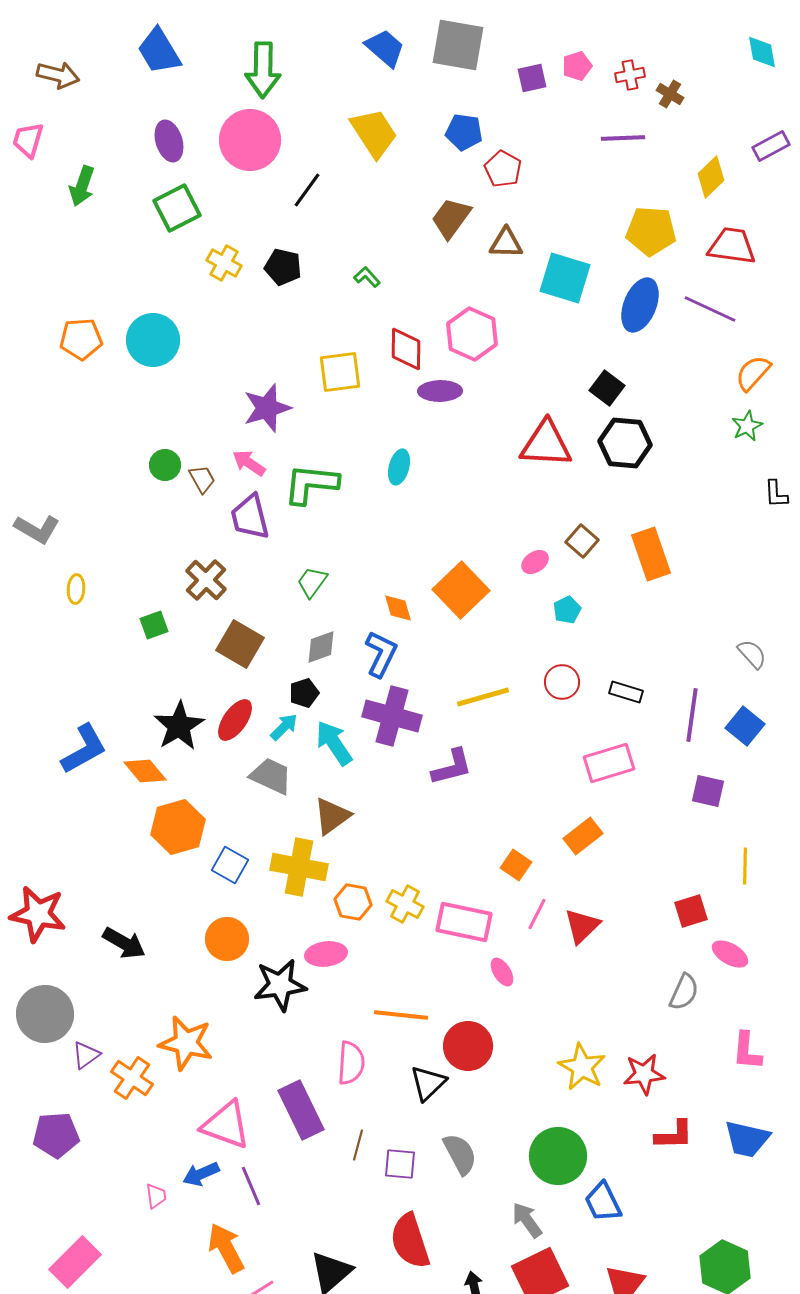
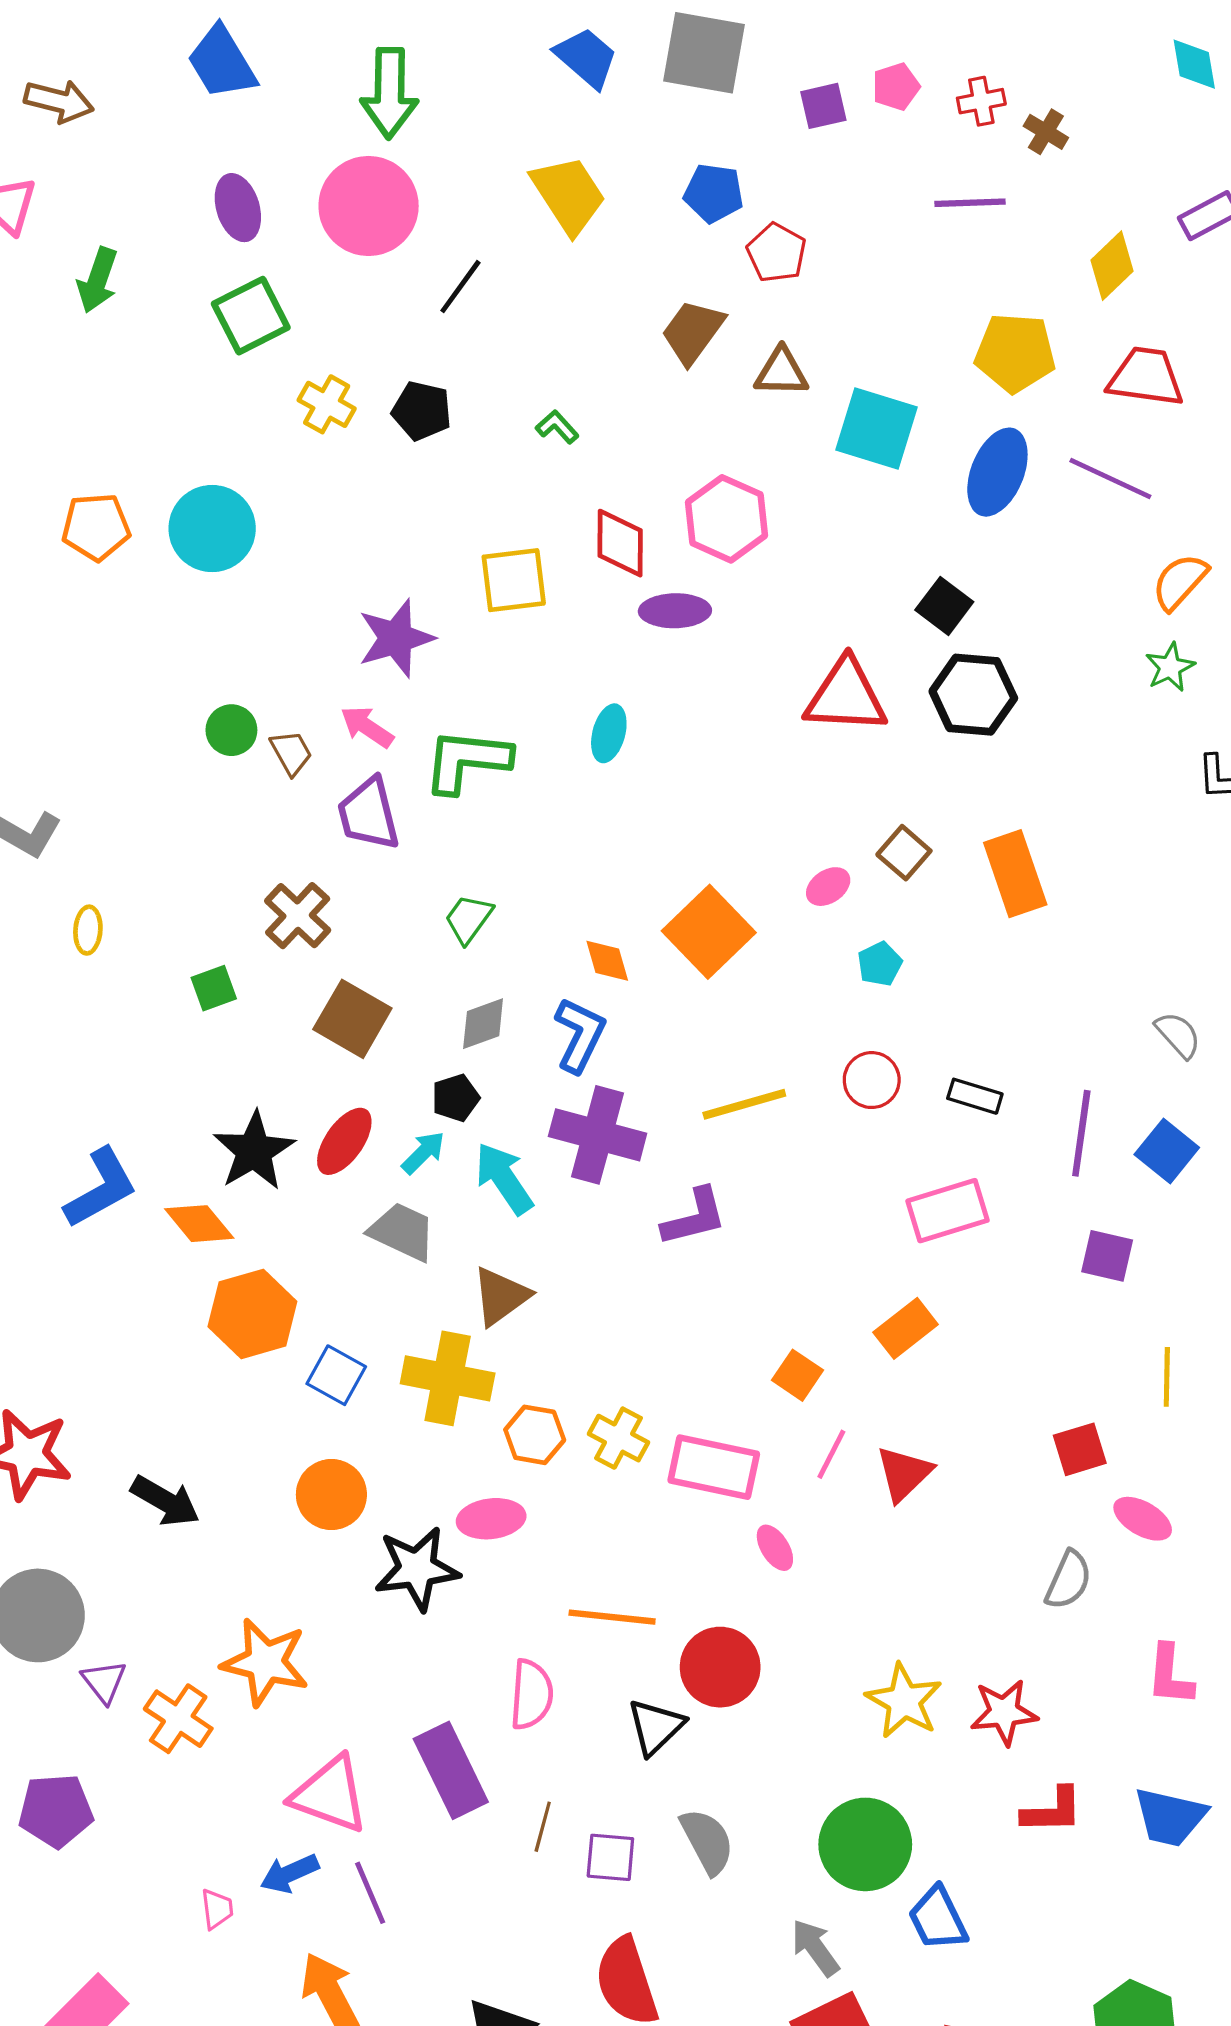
purple triangle: (86, 1055) -> (104, 1682), turned -32

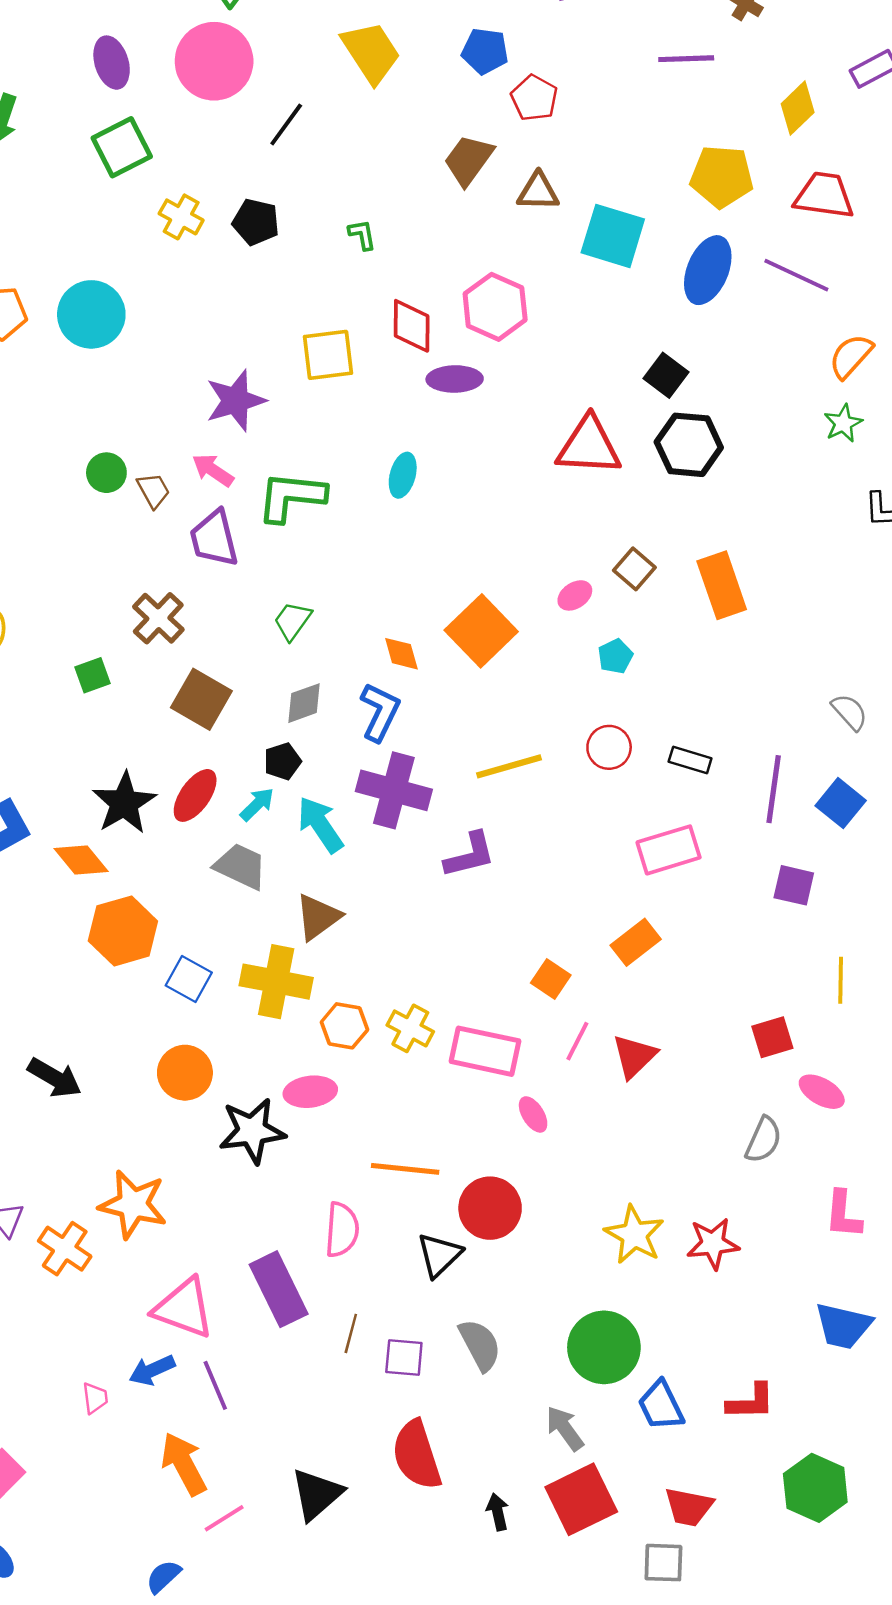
green L-shape: (557, 427) -> (362, 235), turned 32
red L-shape: (1052, 1811) -> (751, 1402), moved

